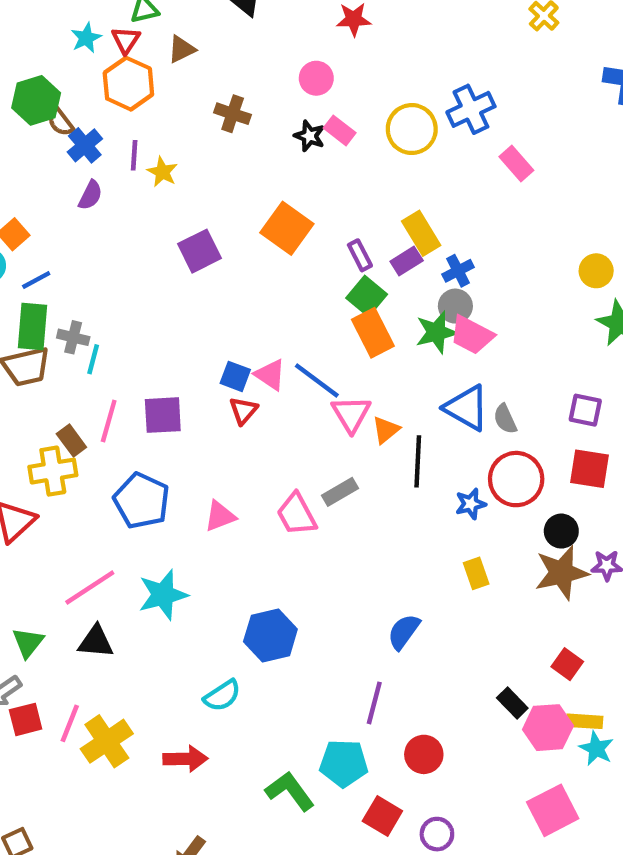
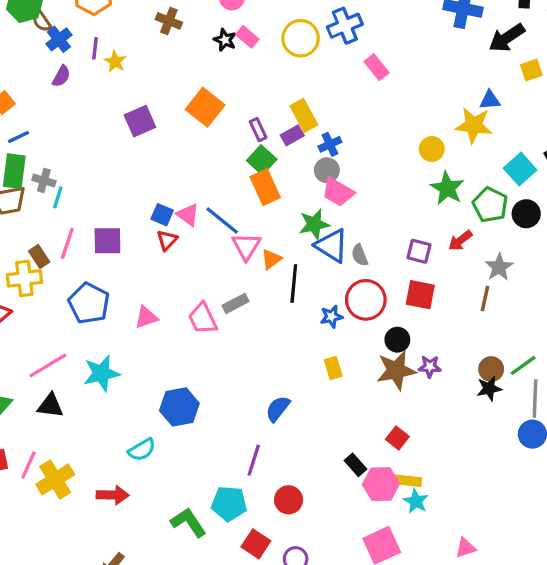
green star: (436, 332) -> (314, 224), moved

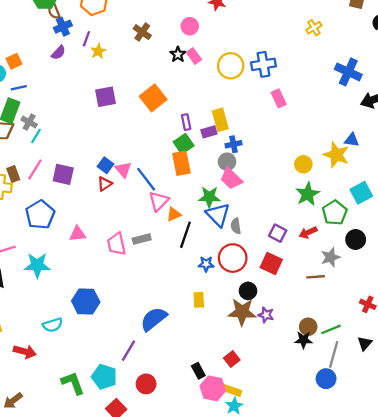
black circle: (526, 214) -> (356, 239), moved
brown line: (485, 299) -> (316, 277), turned 60
blue semicircle: (278, 409) -> (154, 319), size x1.4

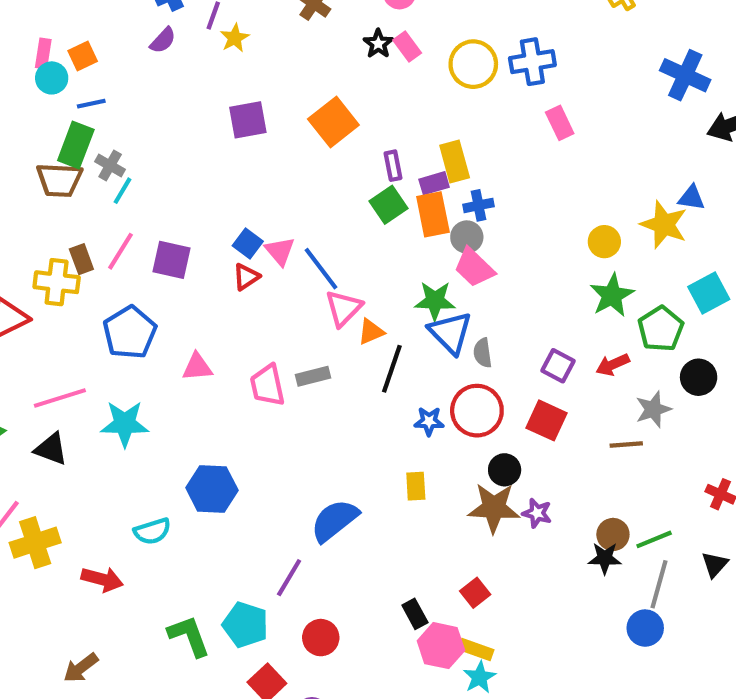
orange rectangle: (181, 163) -> (433, 214), moved

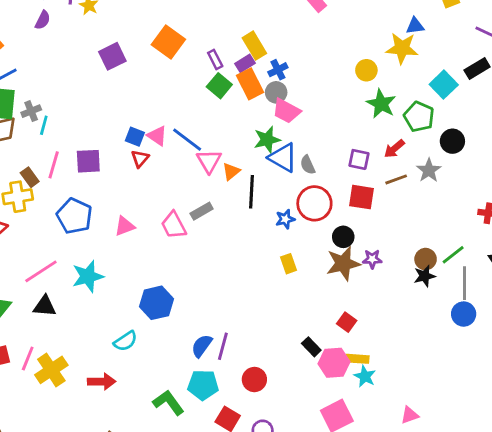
gray cross: (110, 166) -> (31, 111), turned -36
brown line: (626, 445) -> (396, 179), moved
blue semicircle: (334, 520) -> (202, 346), moved, size x0.7

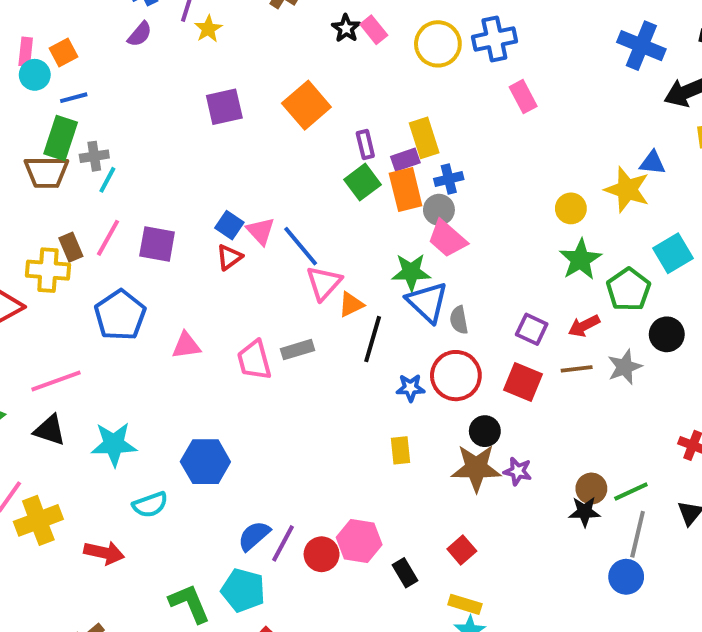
cyan star: (88, 276) -> (114, 444), moved
pink hexagon: (334, 363) -> (359, 541), moved
red circle: (254, 380) -> (322, 554), moved

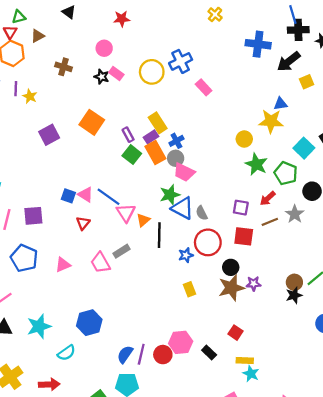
red triangle: (229, 257) -> (83, 223), moved

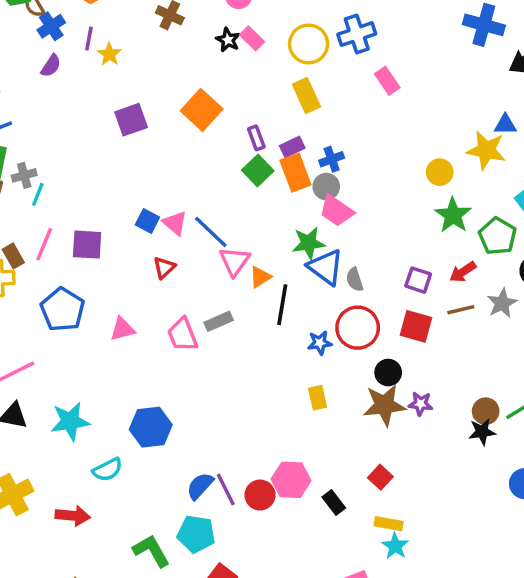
yellow rectangle: (158, 123) -> (306, 95), moved
purple line: (141, 354) -> (226, 490), turned -48

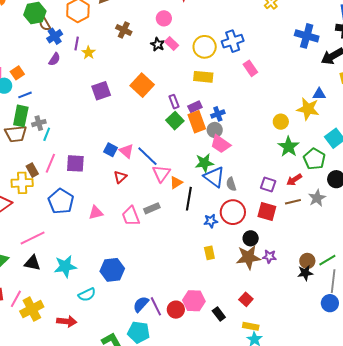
yellow rectangle: (306, 95) -> (203, 77), turned -60

